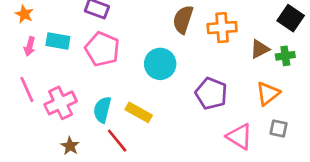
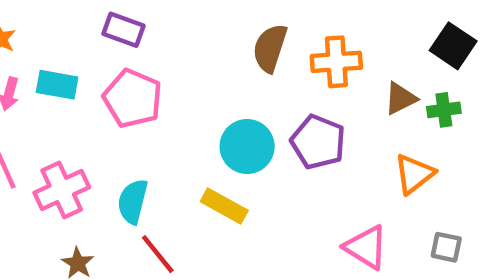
cyan circle: (160, 64) -> (247, 147), moved
purple pentagon: (211, 93) -> (318, 142), moved
yellow rectangle: (139, 112) -> (224, 206), moved
gray square: (279, 128) -> (446, 247), moved

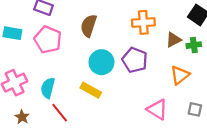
brown semicircle: (270, 48) -> (89, 26), moved

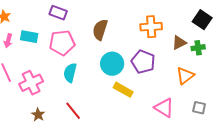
pink pentagon: (48, 40) -> (62, 43), turned -30
cyan semicircle: (48, 88) -> (70, 73), moved
yellow rectangle: (91, 90) -> (123, 90), moved

